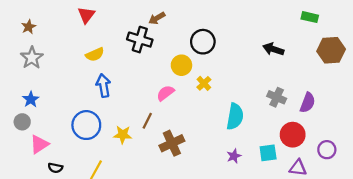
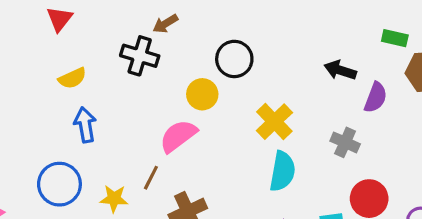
green rectangle: (310, 17) -> (395, 38), moved
yellow cross: (204, 83) -> (274, 122), moved, size x1.6
pink semicircle: (165, 93) -> (178, 136), size x1.4
purple semicircle: (308, 103) -> (376, 97), moved

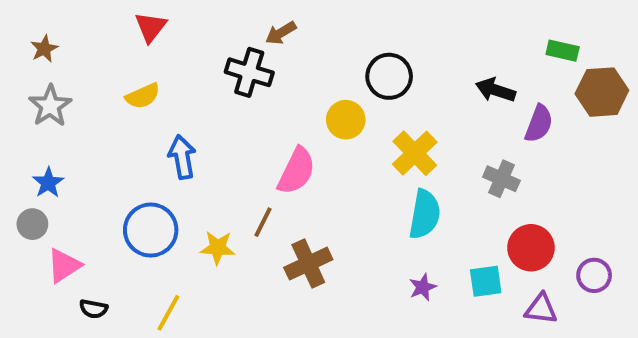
black circle: (234, 59) -> (389, 76), moved
yellow semicircle: (72, 78) -> (143, 96), moved
yellow circle: (202, 94) -> (346, 120), moved
pink semicircle: (178, 136) -> (296, 171), turned 153

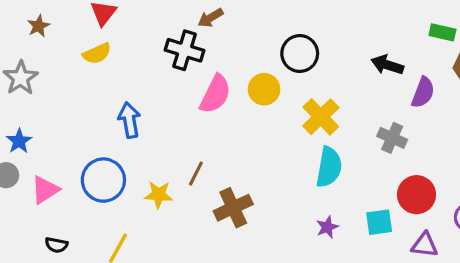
brown star: (44, 49) -> (39, 26), moved
yellow semicircle: (143, 96) -> (97, 54), moved
pink semicircle: (296, 171) -> (215, 94), moved
pink triangle: (64, 265) -> (45, 190), moved

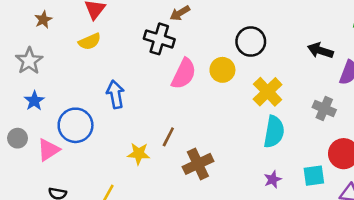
blue star: (19, 141) -> (34, 101), moved
blue circle: (103, 180) -> (76, 125), moved

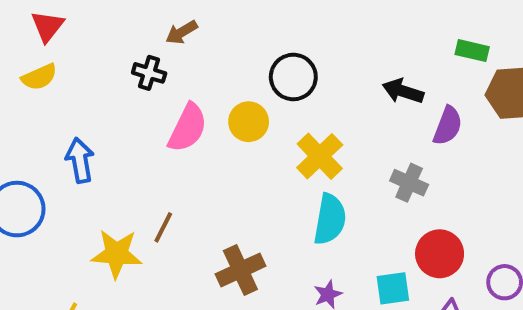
black cross: (159, 39) -> (149, 73), size x0.7
yellow star: (139, 154) -> (117, 254), size x1.4
brown cross: (198, 164) -> (240, 270), moved

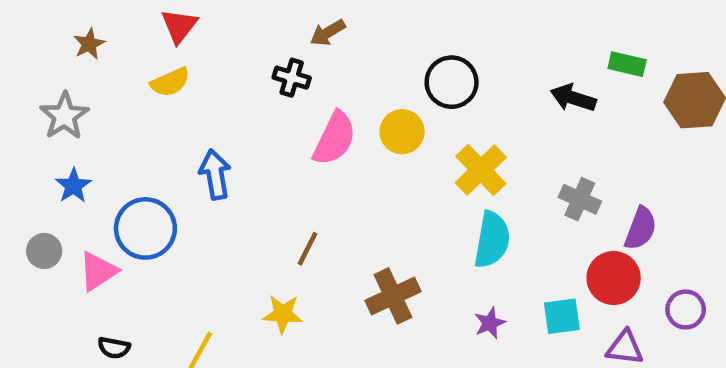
green rectangle: (472, 51) -> (627, 64), moved
purple semicircle: (448, 126) -> (641, 228), moved
yellow star: (117, 254) -> (283, 314), moved, size x0.7

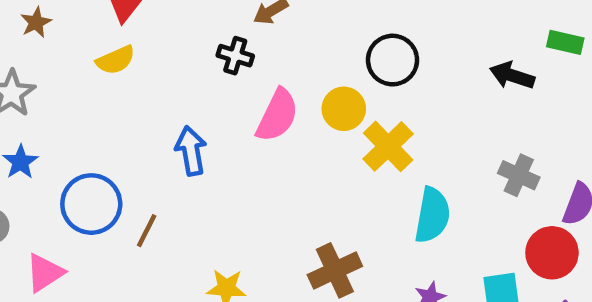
yellow cross: (481, 170) -> (388, 146), moved
blue arrow: (215, 174) -> (191, 151), moved
brown line: (307, 249) -> (147, 231), moved
pink triangle: (98, 271) -> (45, 273), moved

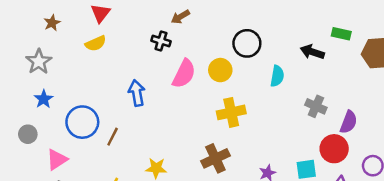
yellow cross: (388, 146) -> (231, 112), moved, turned 32
cyan semicircle: (432, 215) -> (277, 76), moved, size x0.7

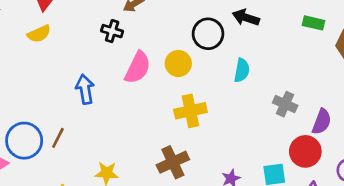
black arrow: (312, 52) -> (246, 18), moved
blue circle: (82, 122) -> (24, 141), moved

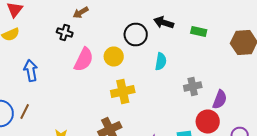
green rectangle: (313, 23) -> (199, 32), moved
blue arrow: (85, 89) -> (31, 70), moved
gray cross: (285, 104) -> (193, 86), turned -36

